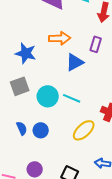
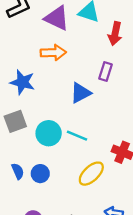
orange arrow: (60, 38) -> (53, 53), moved

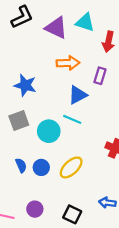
orange arrow: (53, 53) -> (68, 63), moved
cyan line: (77, 136) -> (72, 119), moved
yellow ellipse: (91, 174) -> (71, 167), moved

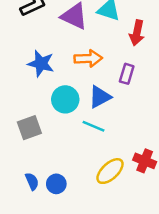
blue star: (25, 85) -> (41, 64), moved
cyan circle: (49, 131) -> (65, 99), moved
yellow ellipse: (71, 167) -> (110, 171), moved

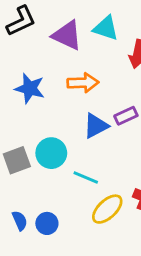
purple rectangle: (127, 74) -> (126, 116), moved, turned 48
cyan circle: (65, 99) -> (51, 153), moved
cyan line: (93, 126) -> (86, 177), moved

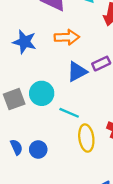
yellow ellipse: (107, 209) -> (86, 138), turned -55

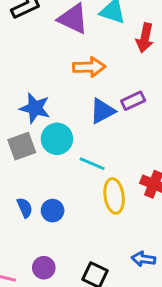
blue star: (24, 42) -> (35, 108), moved

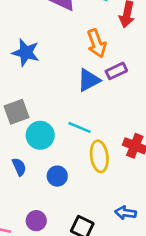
orange arrow: (89, 67) -> (97, 43), moved, turned 72
blue star: (35, 108) -> (26, 53), moved
cyan circle: (57, 139) -> (40, 135), moved
blue circle: (53, 211) -> (57, 176), moved

